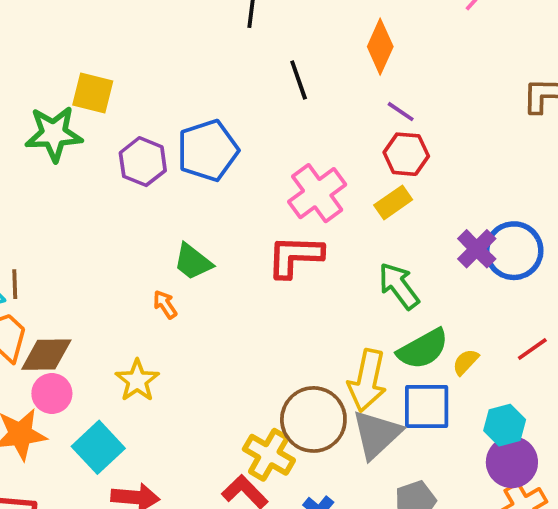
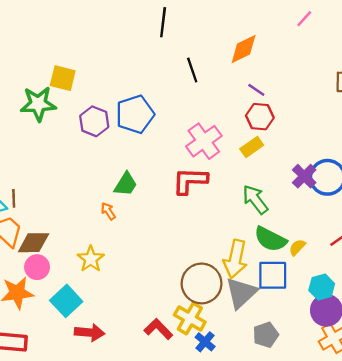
orange diamond: (380, 47) -> (244, 49), turned 40
green trapezoid: (193, 262) -> (126, 184), turned -96
green semicircle: (423, 349) -> (270, 239), turned 56
yellow cross: (269, 455) -> (190, 318), moved

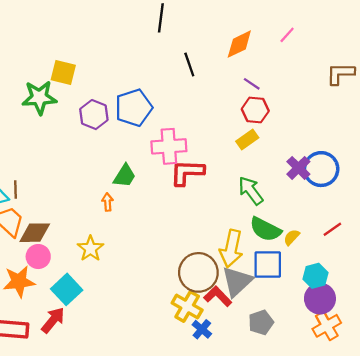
pink line: (304, 19) -> (287, 35), moved
pink cross: (204, 141) -> (169, 146), moved, turned 32
orange arrow: (108, 211) -> (108, 202), turned 30
red L-shape: (158, 329) -> (218, 296), moved
red arrow: (90, 332) -> (53, 320), moved, turned -56

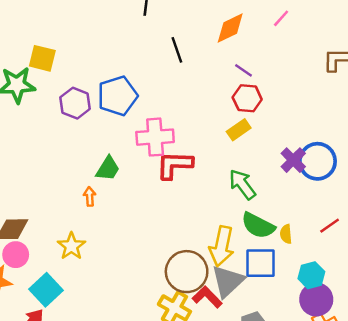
yellow semicircle: (292, 237) -> (286, 234), turned -48

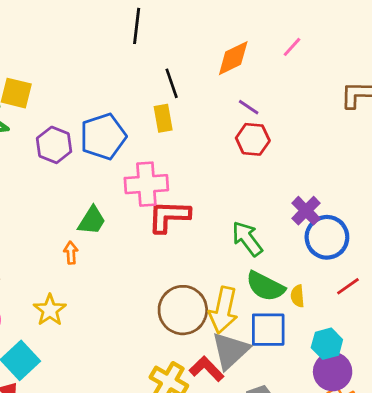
yellow rectangle: (239, 130) -> (163, 118), moved, turned -65
blue circle: (317, 161) -> (327, 237), moved
brown circle: (187, 272) -> (183, 310), moved

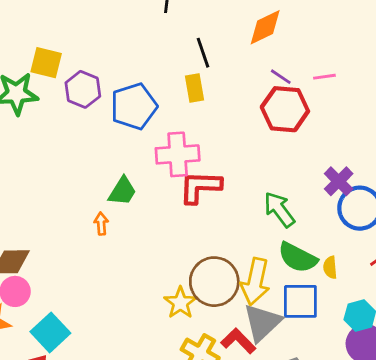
pink line: (292, 47) -> (324, 77), moved, turned 40
red hexagon: (253, 139) -> (285, 109), size x1.4
purple hexagon: (54, 145) -> (83, 89), moved
yellow star: (50, 310) -> (180, 303), moved

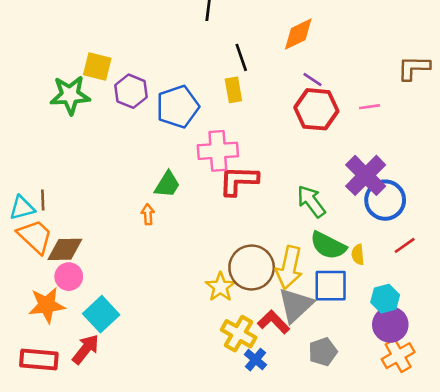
pink line: (324, 77) -> (370, 107), moved
purple cross: (339, 181) -> (366, 175), size x1.5

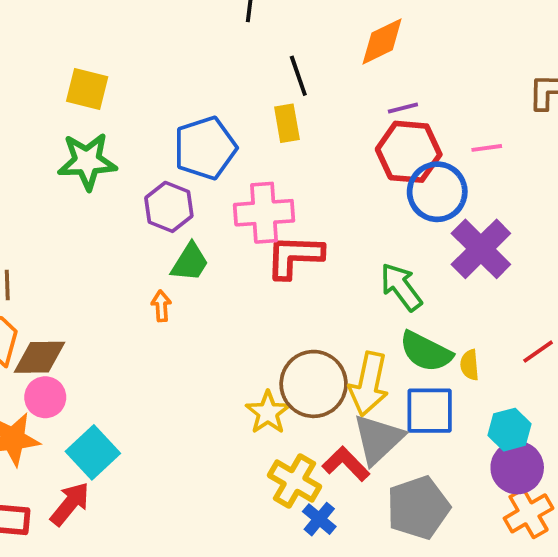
purple line: (313, 79) -> (403, 108), turned -48
purple hexagon: (131, 91) -> (169, 207), moved
green star: (70, 95) -> (87, 161), moved
blue circle: (385, 200) -> (437, 192), moved
gray pentagon: (323, 352) -> (418, 508), size x1.5

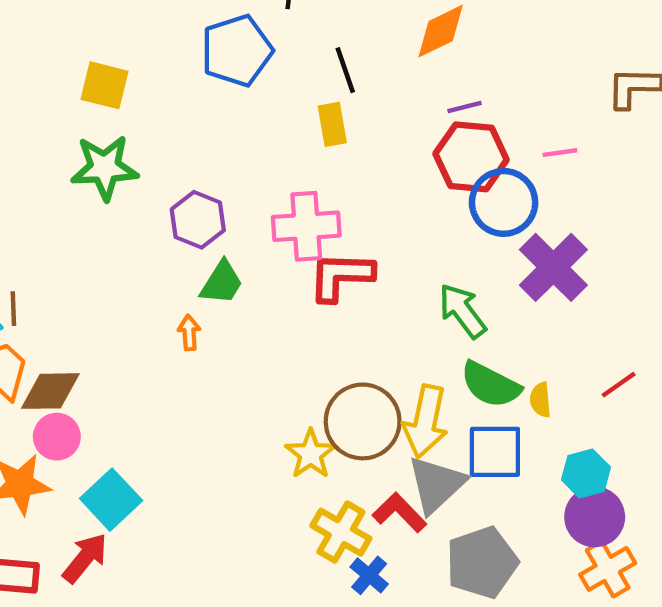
blue pentagon: (205, 148) -> (237, 51), moved

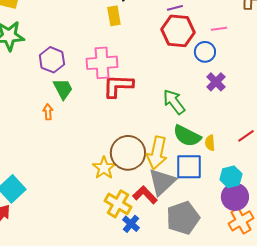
blue circle: (504, 202) -> (205, 52), moved, size x0.7
purple cross: (553, 267) -> (216, 82), size x0.6
green trapezoid: (222, 283) -> (63, 89), turned -60

